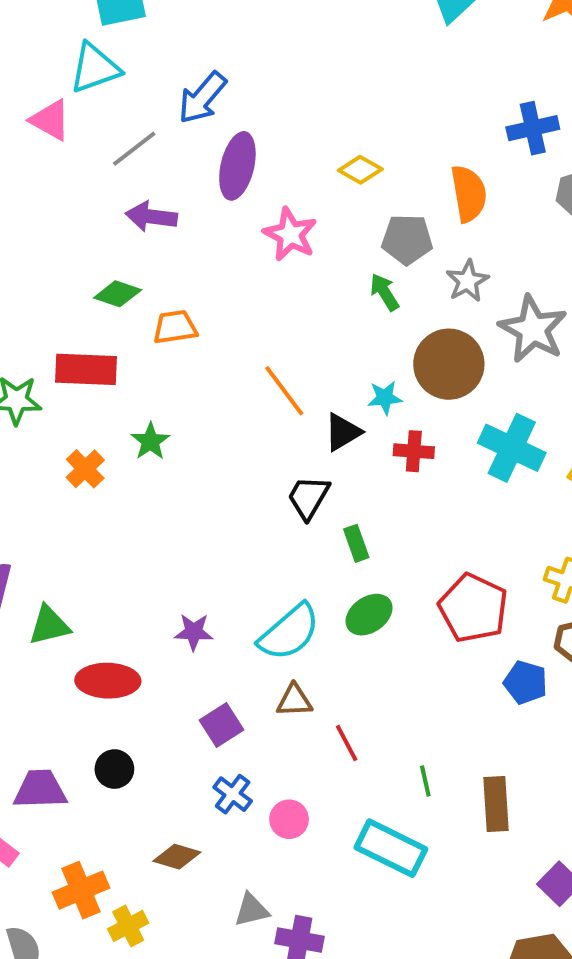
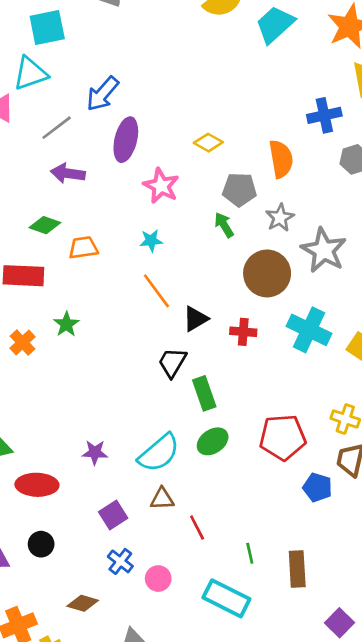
cyan star: (385, 398) -> (151, 241), moved
green rectangle: (356, 543) -> (204, 393), size x1.4
red pentagon: (473, 608) -> (283, 437), turned -30

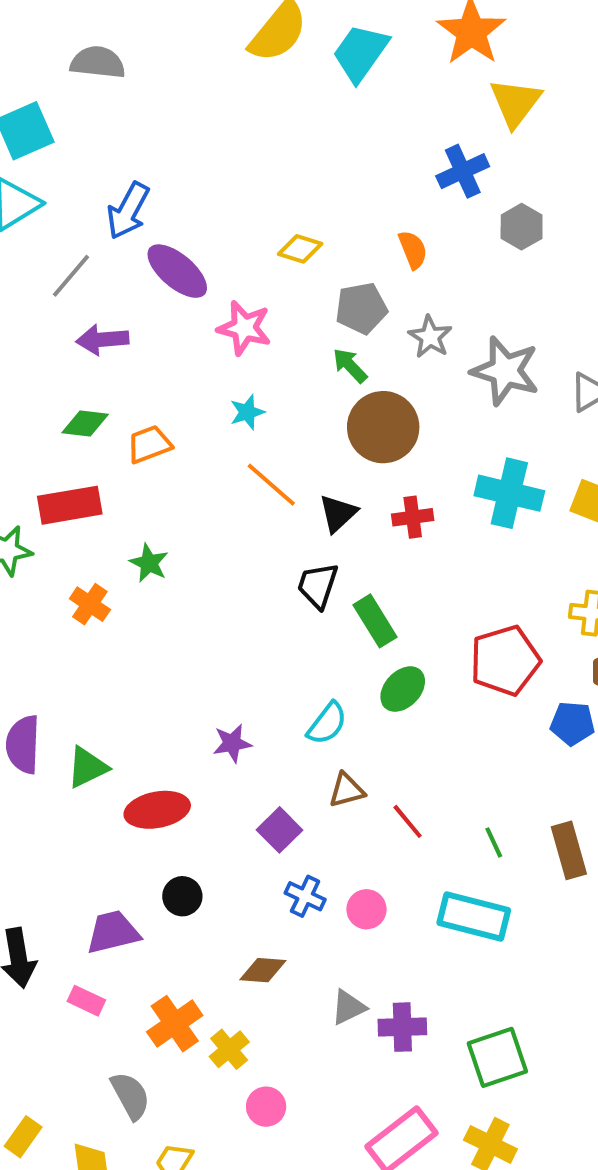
purple ellipse: (126, 140) -> (177, 271), turned -51
orange semicircle: (281, 159) -> (413, 250), size x0.7
brown circle: (267, 273) -> (383, 427), moved
cyan semicircle: (159, 453) -> (327, 723), size x0.7

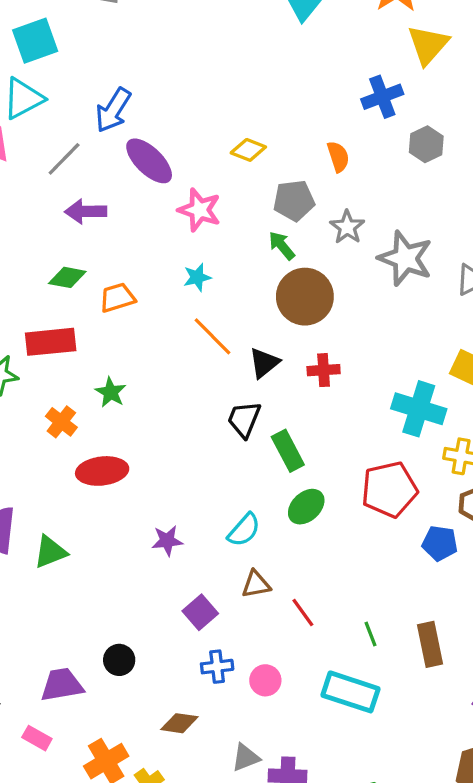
cyan cross: (509, 493) -> (419, 409), moved
red ellipse: (157, 810) -> (102, 471), moved
blue cross: (305, 896) -> (217, 667), turned -36

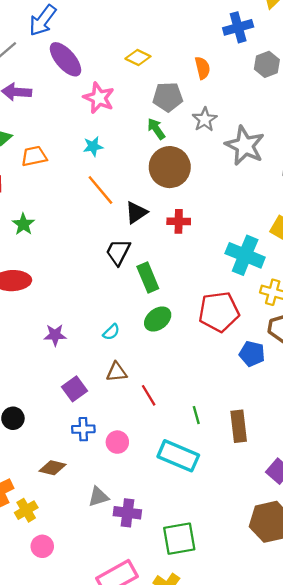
cyan semicircle: (244, 530) -> (111, 332), size x0.7

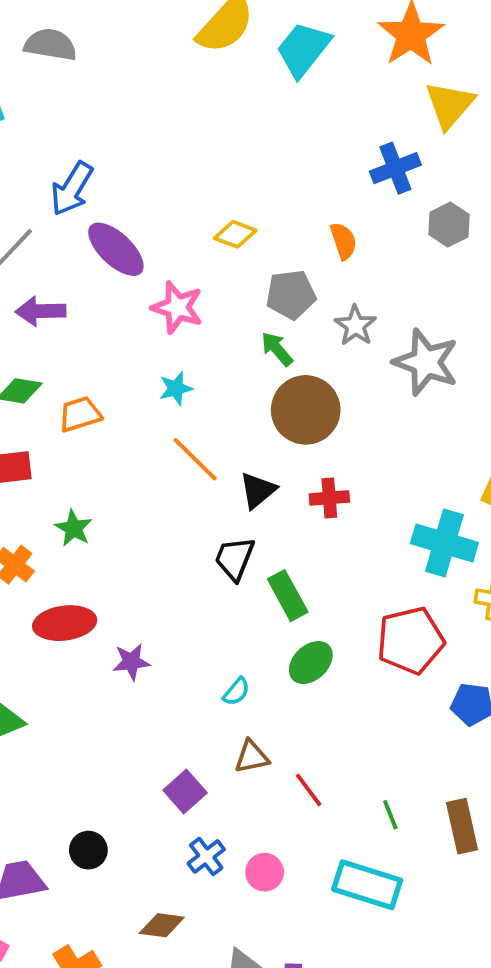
purple star: (55, 335) -> (131, 662), moved
blue cross: (83, 429) -> (206, 856), turned -30

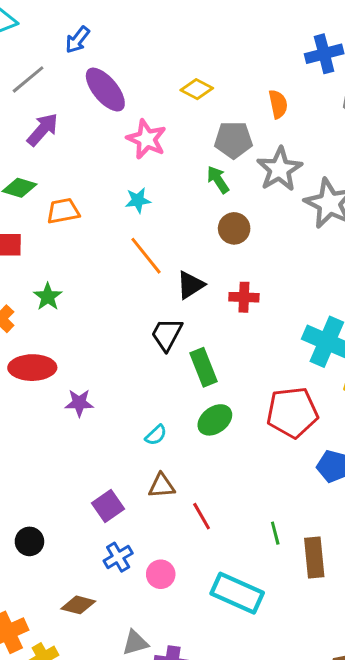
blue arrow: (72, 189) -> (77, 40), size x0.7
purple arrow: (40, 311) -> (43, 129), turned 126
gray star: (355, 326) -> (279, 169), size x1.4
brown circle: (306, 410) -> (234, 228), size x0.6
green line: (390, 815) -> (275, 533), moved

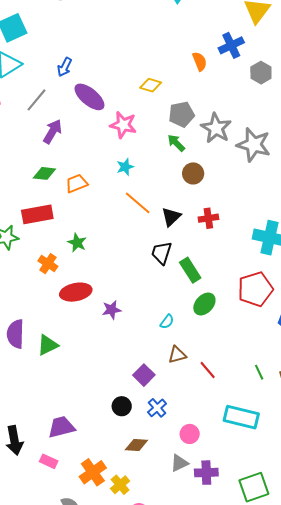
orange semicircle: (278, 104) -> (200, 61), moved
black circle: (29, 541) -> (122, 406), moved
pink circle: (161, 574) -> (190, 434), moved

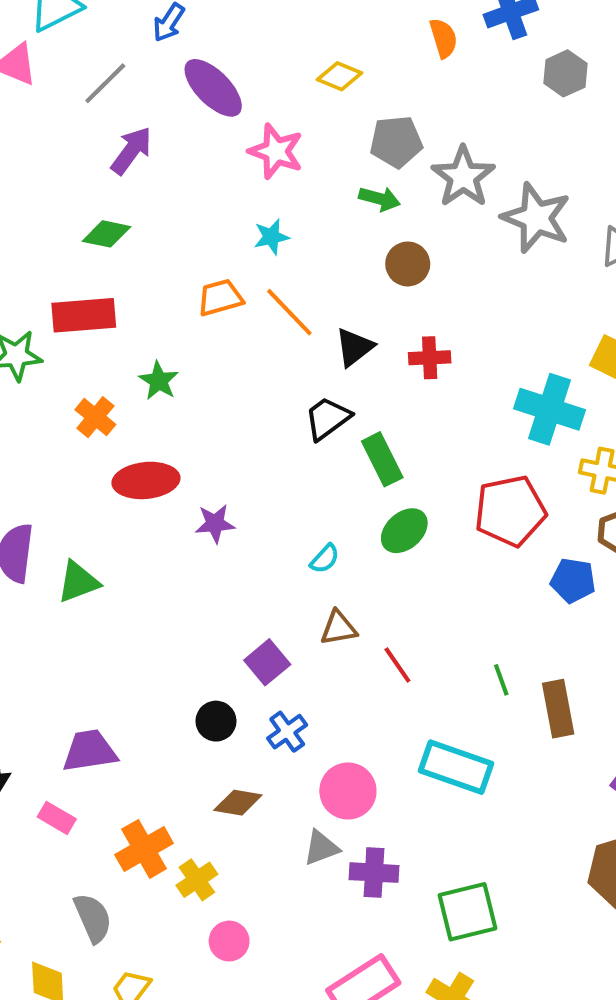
green arrow: (176, 143) -> (380, 199), turned 144
orange trapezoid: (77, 184) -> (220, 298), moved
black trapezoid: (161, 253) -> (328, 418), turned 30
pink circle: (190, 434) -> (348, 791), size x1.4

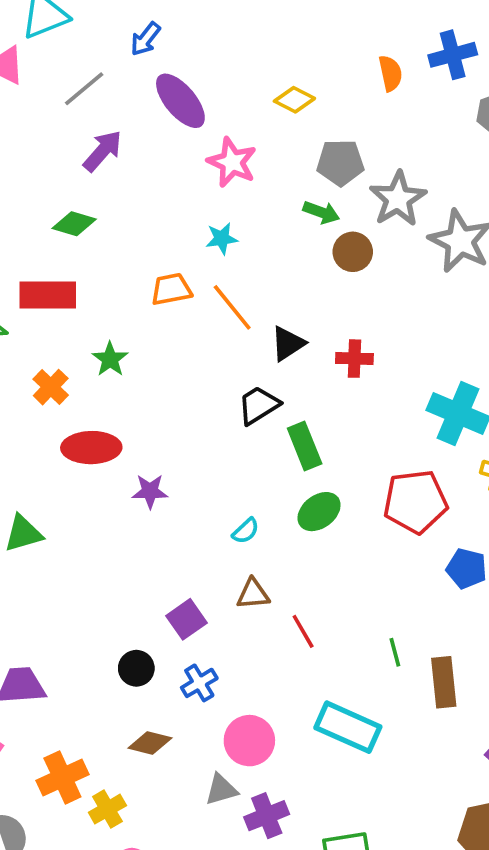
brown circle: (408, 264) -> (353, 252), moved
purple cross: (374, 873) -> (267, 816), turned -30

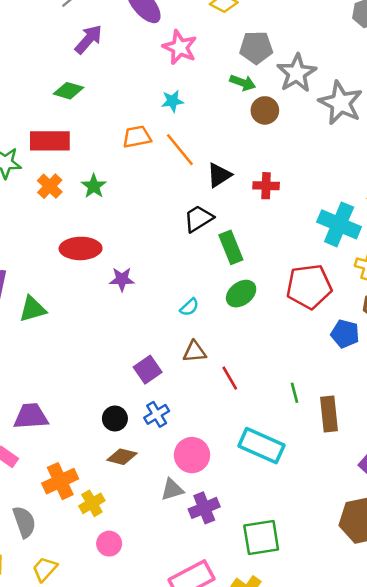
orange cross: (51, 387) -> (50, 186), moved
black circle: (136, 668) -> (115, 419), moved

